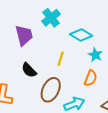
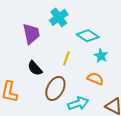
orange semicircle: (91, 78) -> (95, 79), turned -91

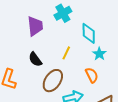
cyan diamond: (88, 36) -> (89, 33), turned 50
orange semicircle: (95, 79) -> (92, 75), turned 35

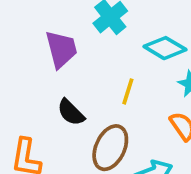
cyan diamond: (89, 33) -> (165, 48), turned -50

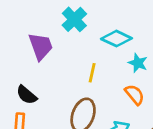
black semicircle: (71, 112) -> (27, 95), moved

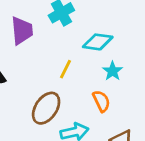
cyan diamond: (116, 39) -> (98, 42), turned -32

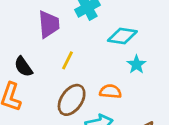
yellow line: (66, 69) -> (67, 60), moved
orange semicircle: (101, 101) -> (110, 91), moved, turned -60

